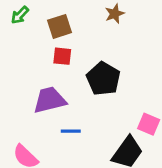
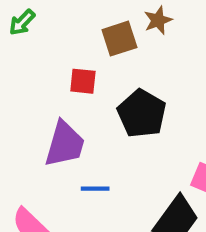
brown square: (59, 26) -> (119, 39), moved
purple trapezoid: (50, 100) -> (65, 144), turned 120

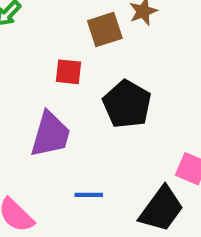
blue line: (95, 189) -> (89, 195), moved

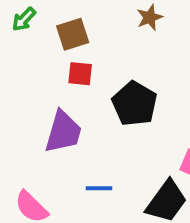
brown square: (105, 29) -> (73, 34), moved

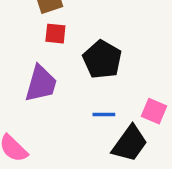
blue line: (99, 188) -> (104, 114), moved

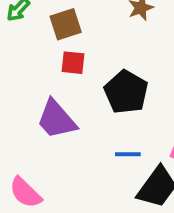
purple trapezoid: (41, 84) -> (57, 119), turned 123

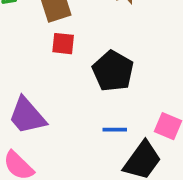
purple trapezoid: (57, 119) -> (27, 116), moved

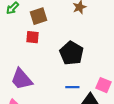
red square: (63, 44) -> (32, 37), moved

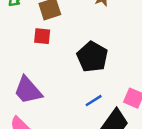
blue line: (72, 87) -> (94, 101), turned -32

